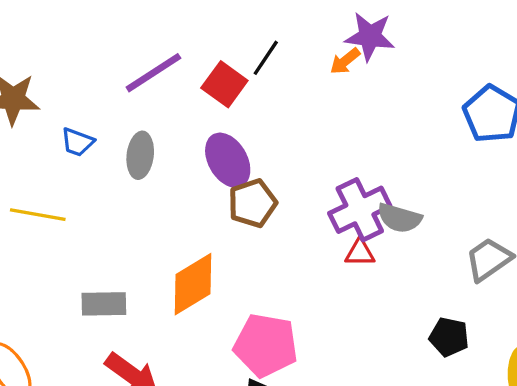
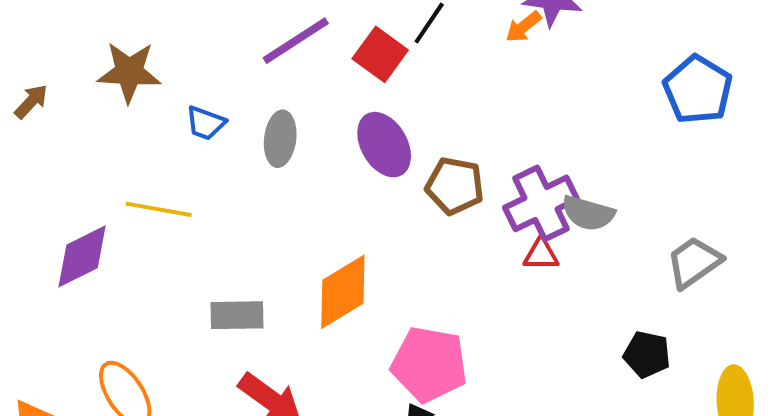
brown pentagon: (253, 203) -> (455, 186), moved, turned 30

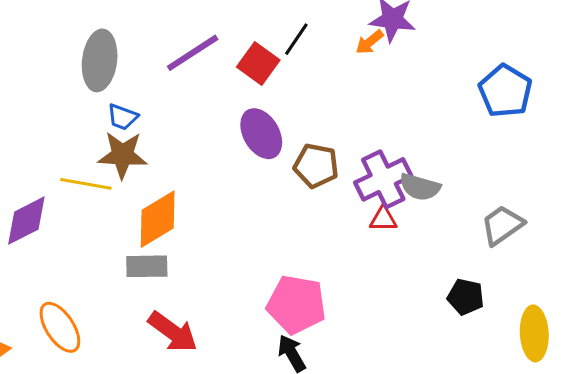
brown star: (129, 72) -> (122, 155), moved
gray ellipse: (280, 139) -> (100, 60), moved, size x1.4
orange diamond: (343, 292) -> (158, 219), moved

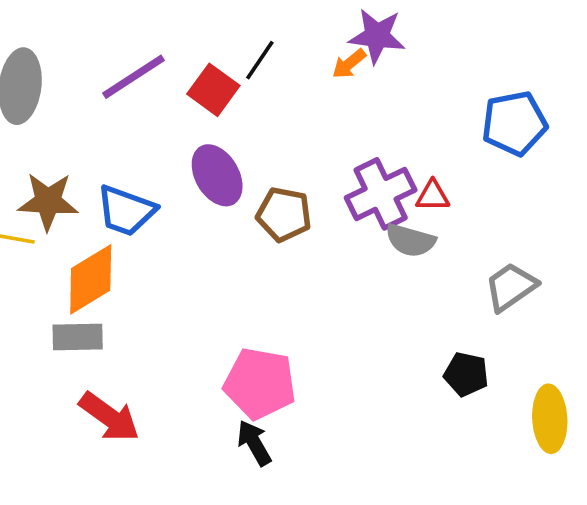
blue pentagon: (505, 91) -> (514, 123), turned 30
blue trapezoid: (122, 117) -> (126, 211), moved, size x1.6
purple cross: (383, 179) -> (381, 194), moved
red triangle: (383, 219) -> (433, 196), moved

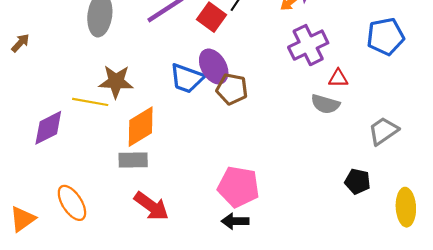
purple cross: (381, 194) -> (308, 45), moved
blue trapezoid: (126, 211) -> (187, 78), moved
brown pentagon: (284, 214) -> (232, 89), moved
black arrow: (254, 443) -> (235, 221), turned -60

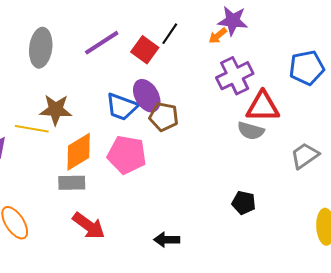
red triangle: (338, 78) -> (263, 107), size x1.8
black pentagon: (358, 181) -> (244, 203), moved
pink pentagon: (238, 187) -> (127, 155), moved

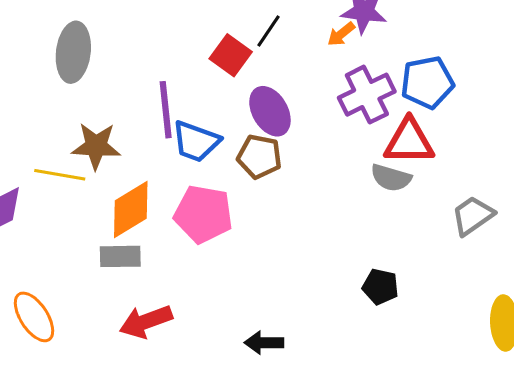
purple line: (102, 43) -> (166, 110), moved, turned -63
blue pentagon: (307, 68) -> (427, 82), moved
purple ellipse: (147, 96) -> (270, 111), moved
red arrow: (89, 226) -> (146, 321), turned 124

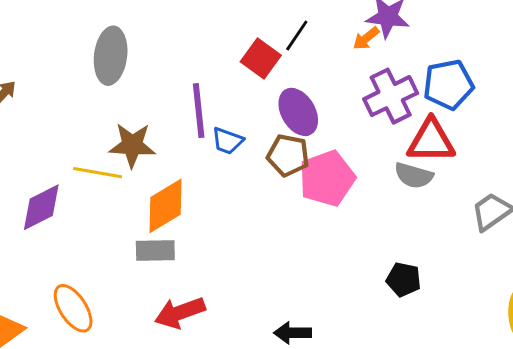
blue trapezoid: (196, 141) -> (228, 141), size x0.7
pink pentagon: (203, 214) -> (327, 178), moved, turned -30

